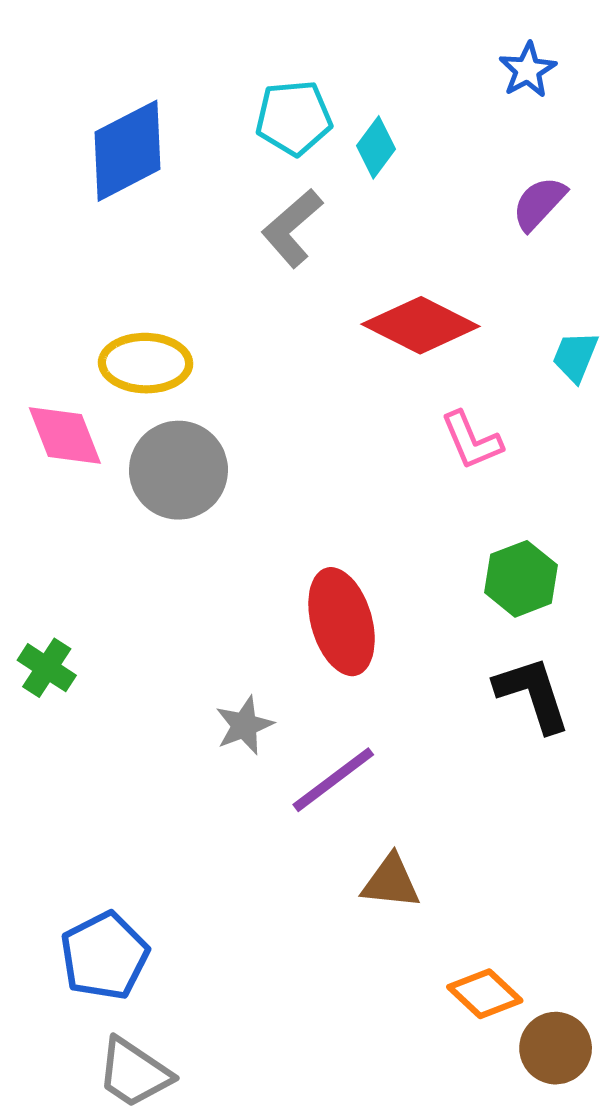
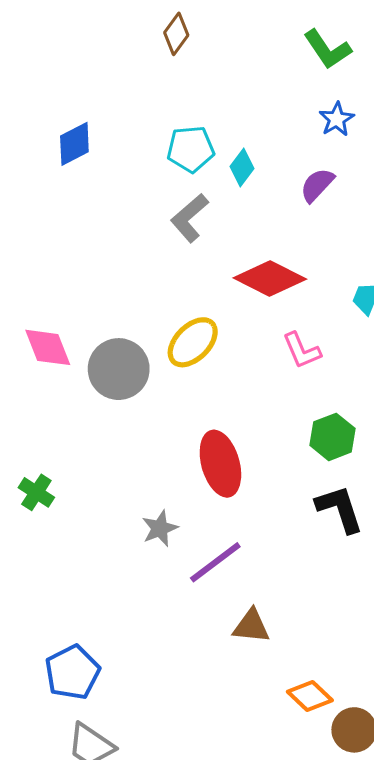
blue diamond: (127, 151) -> (74, 144), moved, size x0.7
purple semicircle: (539, 203) -> (317, 185), moved
yellow ellipse: (146, 363) -> (193, 342), moved, turned -46

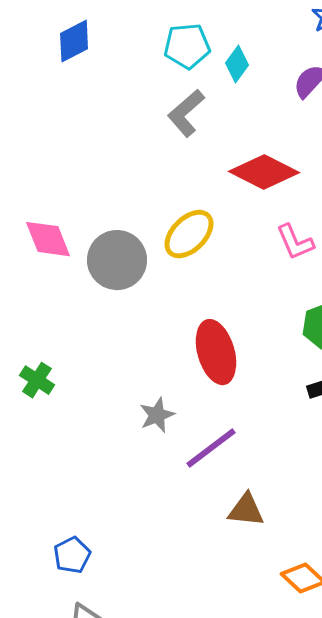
blue pentagon: (72, 672) -> (72, 555), size x0.7

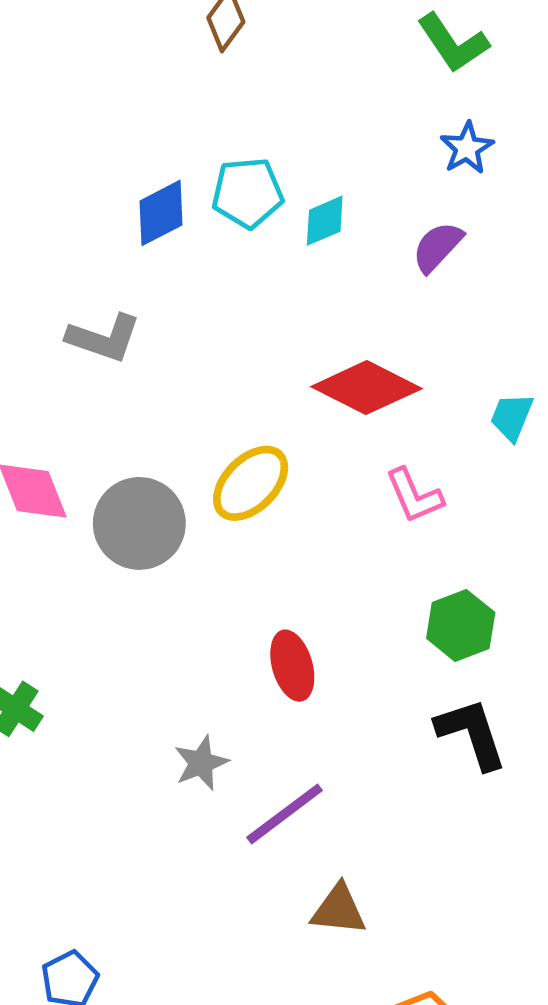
blue diamond: (74, 41) -> (161, 213), moved
cyan diamond: (237, 64) -> (325, 221), turned 30
gray L-shape: (186, 113) -> (104, 338), moved, turned -120
red ellipse: (216, 352) -> (292, 666), size x0.7

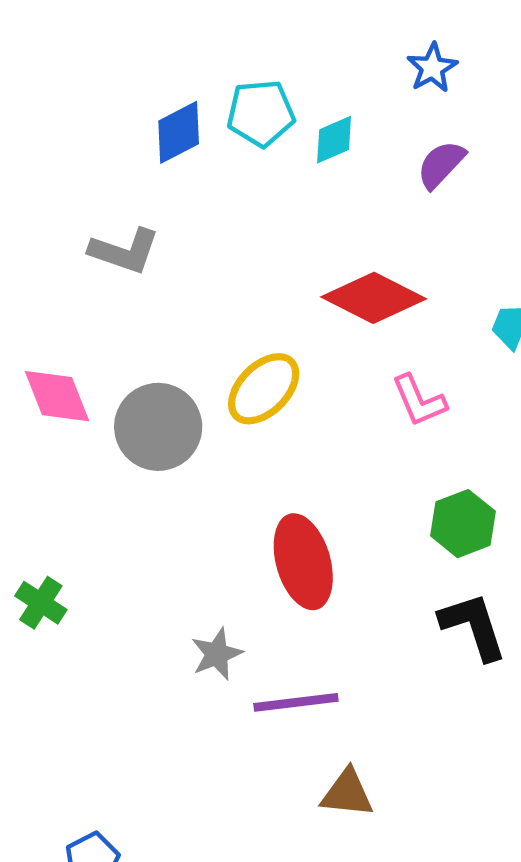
blue star: (467, 148) -> (432, 68), moved
red ellipse: (292, 666) -> (303, 562), size x1.4
purple line: (285, 814) -> (296, 702), turned 30

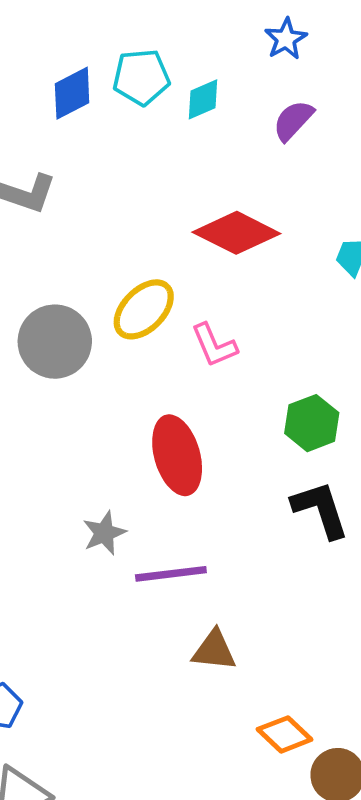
pink L-shape: (419, 400) -> (214, 345), moved

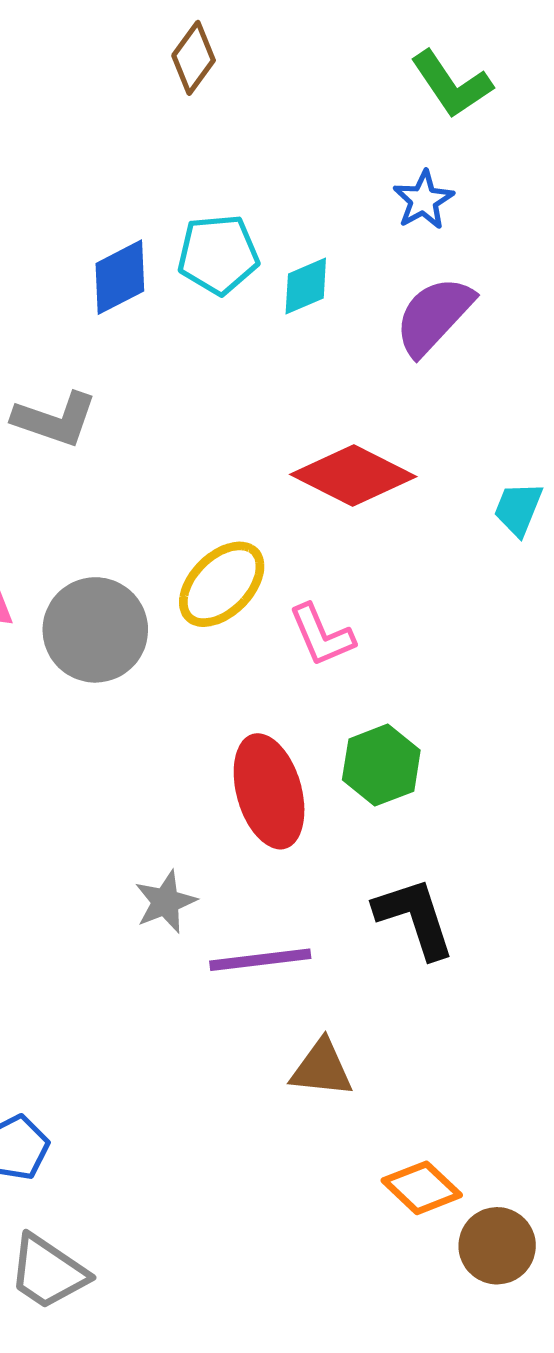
purple semicircle: (293, 120) -> (434, 316), size x1.4
green hexagon: (312, 423) -> (381, 765), moved
black L-shape: (320, 510) -> (415, 918), moved

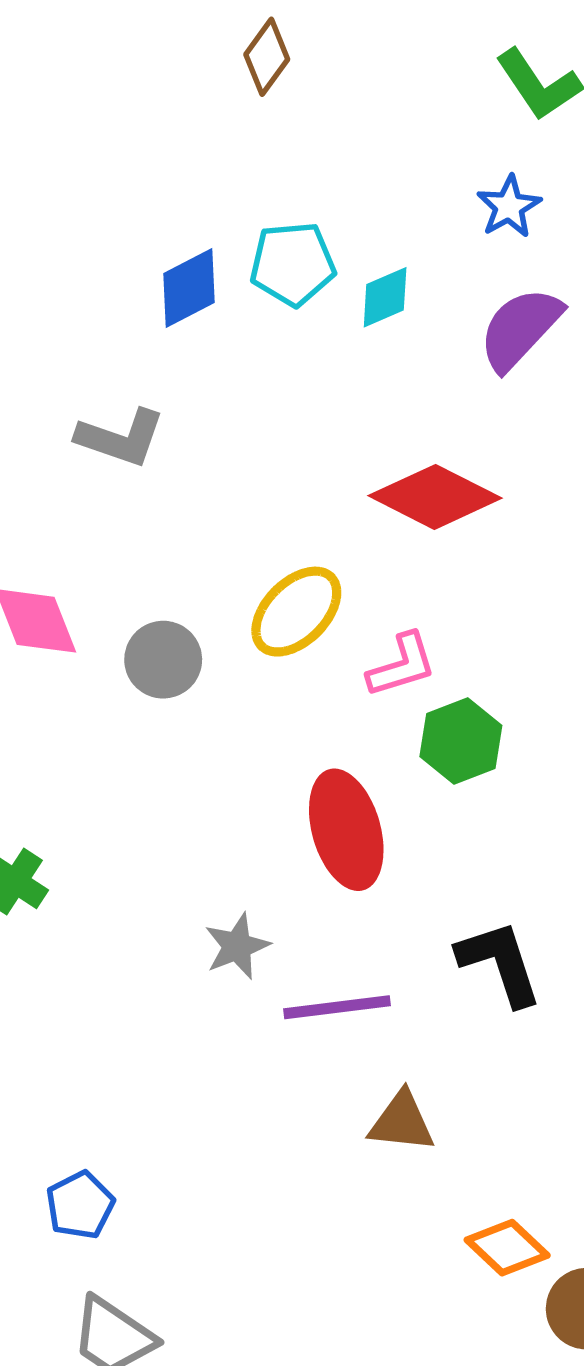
gray circle: (95, 630) -> (163, 660), size x0.7
pink L-shape: (322, 635) -> (402, 665), turned -84
green hexagon: (381, 765) -> (461, 741), moved

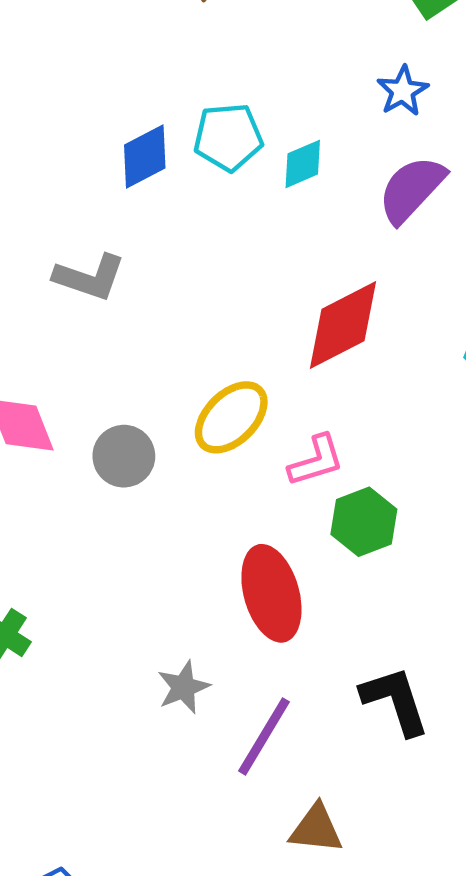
red diamond: (435, 497) -> (343, 325), turned -54
purple line: (337, 1007) -> (264, 736), turned -52

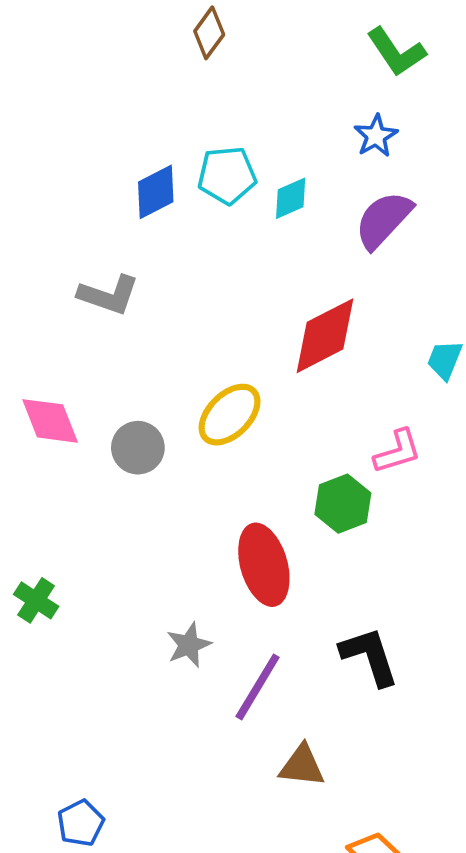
pink L-shape: (316, 461) -> (398, 451), moved

